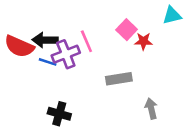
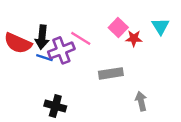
cyan triangle: (172, 15) -> (160, 26), moved, turned -48
black arrow: (45, 40) -> (42, 37), turned -85
pink line: (86, 41) -> (81, 38), turned -35

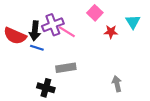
pink square: (118, 27) -> (95, 13), moved
purple cross: (61, 50) -> (53, 25), moved
gray rectangle: (111, 73) -> (66, 68), moved

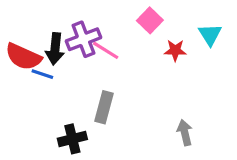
blue line: (37, 48) -> (42, 74), moved
gray rectangle: (66, 68) -> (104, 107), turned -66
black cross: (46, 88) -> (72, 139), turned -30

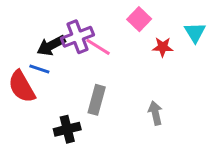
black arrow: (55, 49) -> (51, 46), turned 56
red semicircle: (23, 57) -> (22, 87), moved, turned 36
gray arrow: (185, 133) -> (155, 113), moved

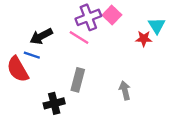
purple cross: (78, 37) -> (88, 17), moved
red star: (163, 47) -> (144, 39), moved

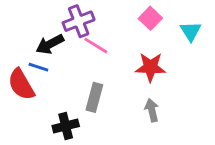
pink square: (112, 15) -> (150, 18), moved
purple cross: (88, 17) -> (79, 21), moved
red star: (144, 39) -> (150, 67), moved, size x1.5

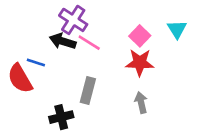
pink square: (150, 18) -> (140, 36), moved
purple cross: (79, 21) -> (73, 20), turned -36
black arrow: (50, 44) -> (63, 41), moved, turned 45

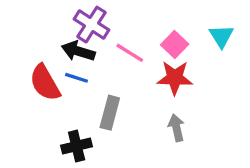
pink line: (89, 43) -> (130, 53), moved
blue line: (36, 63) -> (77, 78), moved
red semicircle: (20, 78) -> (45, 83), moved

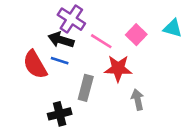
cyan triangle: (221, 36) -> (173, 28), turned -42
red star: (175, 78) -> (118, 68), moved

